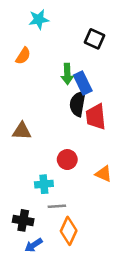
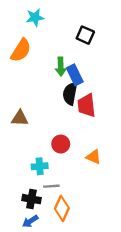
orange semicircle: (23, 56) -> (21, 50), size x1.5
black cross: (23, 220) -> (31, 199), moved

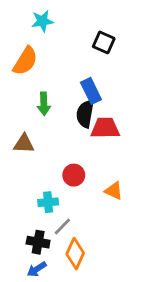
green arrow: (61, 67) -> (44, 104), moved
red trapezoid: (86, 105) -> (105, 128), turned 95
gray line: (51, 186) -> (62, 226), turned -42

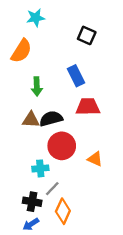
black semicircle: (85, 114) -> (51, 119), moved, turned 65
brown triangle: (24, 144) -> (31, 120), moved
red circle: (74, 175) -> (62, 146), size x1.5

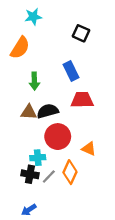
black cross: (32, 202) -> (30, 174), moved
orange diamond: (63, 211) -> (70, 172), moved

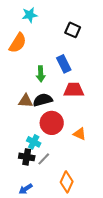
green arrow: (34, 81) -> (41, 74), moved
cyan cross: (38, 158) -> (34, 142), turned 32
orange diamond: (70, 172) -> (67, 182), moved

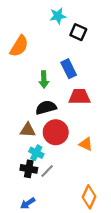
cyan star: (30, 15) -> (58, 16), moved
brown triangle: (26, 101) -> (28, 130), moved
orange diamond: (67, 182) -> (89, 197), moved

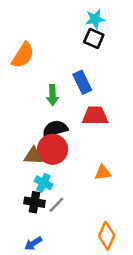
cyan star: (58, 16) -> (95, 19), moved
red circle: (56, 132) -> (53, 149), moved
orange triangle: (86, 144) -> (103, 173), turned -32

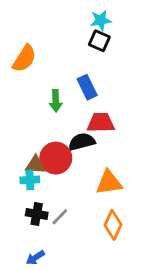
black semicircle: (55, 129) -> (82, 142), moved
orange triangle: (103, 173) -> (109, 183), size x1.5
cyan cross: (44, 183) -> (30, 180), moved, turned -30
orange diamond: (107, 236) -> (113, 225), moved

